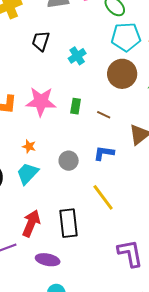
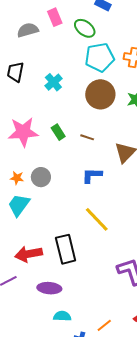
green rectangle: (76, 106) -> (58, 132), turned -35
gray circle: (69, 161) -> (41, 177), moved
red arrow: (31, 223) -> (29, 254), turned -116

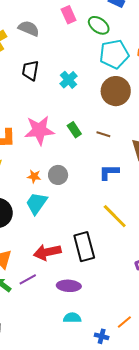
gray semicircle: (28, 30) -> (29, 28), moved, turned 40
cyan semicircle: (62, 316) -> (72, 318), moved

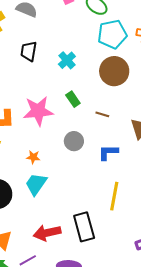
green rectangle: (74, 130) -> (73, 99), moved
gray circle: (58, 175) -> (74, 141), moved
yellow line: (115, 216) -> (114, 196), turned 56

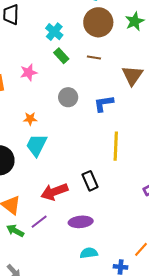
cyan cross: (67, 60) -> (54, 32), moved
pink star: (38, 111) -> (29, 72), size x0.6
brown line: (102, 114) -> (94, 57), moved
black rectangle: (84, 227) -> (90, 181), size x0.7

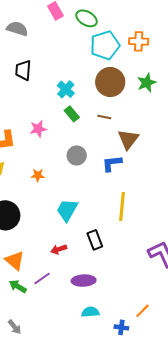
brown triangle: (132, 75) -> (128, 139), moved
cyan trapezoid: (37, 145) -> (67, 210), moved
red arrow: (54, 192) -> (59, 249), size x0.6

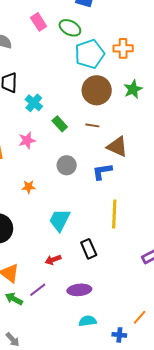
cyan cross: (66, 89) -> (34, 103), moved
brown triangle: (128, 139) -> (117, 147), turned -40

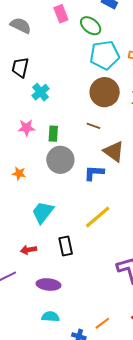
green rectangle: (60, 124) -> (53, 134), moved, turned 35
gray circle: (67, 165) -> (60, 160), size x1.4
yellow line: (114, 214) -> (98, 217), turned 36

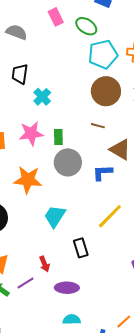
pink star: (26, 128) -> (31, 133), size x1.4
orange star: (19, 174) -> (28, 180), size x2.0
red arrow: (29, 250) -> (44, 264), moved, turned -98

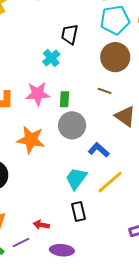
black trapezoid: (20, 74) -> (70, 34), moved
blue L-shape: (102, 173) -> (99, 150), moved, turned 40
cyan trapezoid: (55, 216) -> (76, 178), moved
red arrow: (44, 264) -> (41, 225), turned 119

